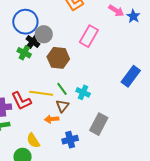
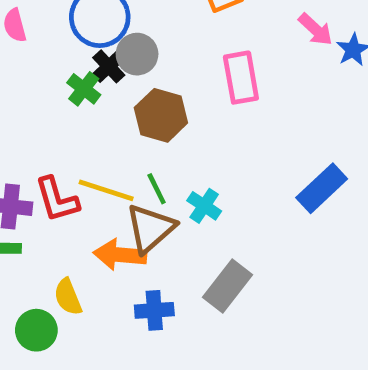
pink rectangle: (89, 36) -> (241, 78), turned -50
brown triangle: (62, 106) -> (150, 228), size x1.6
orange arrow: (52, 119) -> (120, 255), size x1.5

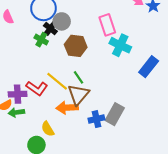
yellow line: (106, 190) -> (57, 81), turned 30
red L-shape: (57, 199) -> (37, 88), turned -30
cyan cross: (204, 206) -> (120, 45), moved, size x1.5
blue cross: (154, 310) -> (96, 119), moved

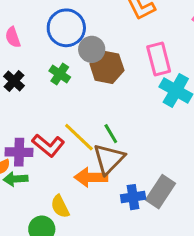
black cross: (50, 28) -> (14, 81), moved
brown hexagon: (76, 46) -> (107, 67), moved

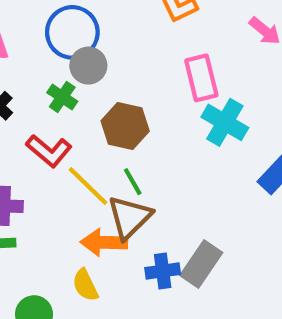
gray circle: (92, 49) -> (88, 66), moved
brown hexagon: (107, 67) -> (125, 126), moved
red L-shape: (48, 145) -> (49, 151), moved
yellow semicircle: (60, 206) -> (85, 285), moved

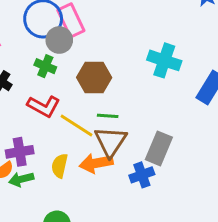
pink rectangle: (201, 78) -> (71, 20), moved
green line: (133, 182) -> (108, 116), turned -45
gray rectangle: (201, 264) -> (159, 148), moved
yellow semicircle: (85, 285) -> (60, 166), moved, turned 50

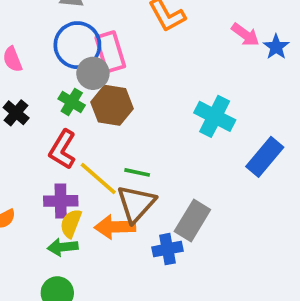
brown hexagon: (94, 78) -> (112, 105), moved
red L-shape: (44, 106) -> (63, 149), turned 84
purple cross: (20, 152) -> (61, 201), moved
green arrow: (21, 179) -> (63, 247), moved

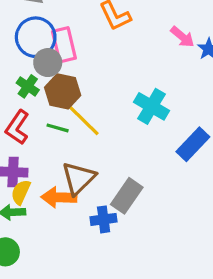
green line: (137, 172) -> (58, 128), moved
yellow line: (98, 178) -> (84, 121), moved

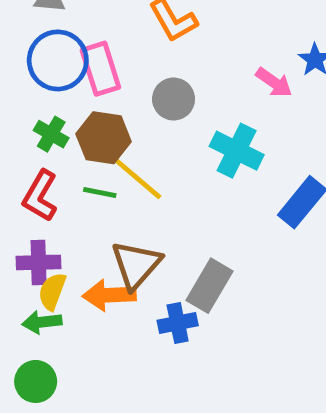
pink arrow: (182, 37) -> (274, 82), moved
gray circle: (48, 63) -> (174, 99), moved

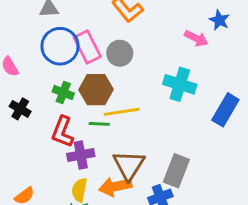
gray circle: (174, 99) -> (120, 53), moved
yellow line: (138, 179) -> (122, 112), turned -40
purple cross: (39, 262) -> (81, 155), moved

